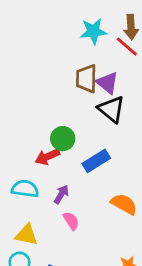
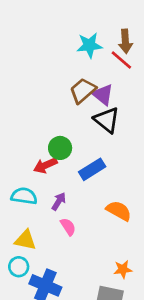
brown trapezoid: (86, 79) -> (83, 91), turned 48

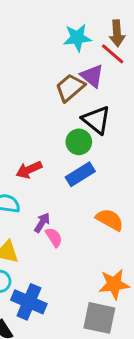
purple triangle: (103, 95) -> (92, 76), moved
green circle: (60, 148) -> (79, 142), moved
purple arrow: (59, 201) -> (42, 223), moved
orange star: (123, 269) -> (114, 284), size x1.5

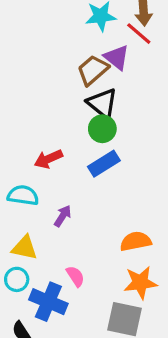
black triangle: (96, 120) -> (102, 103), moved
orange semicircle: (110, 220) -> (136, 241), moved, turned -40
pink semicircle: (54, 237) -> (75, 276), moved

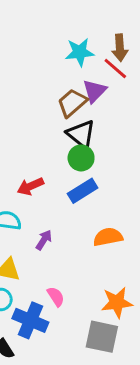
purple triangle: (117, 57) -> (94, 91), turned 35
orange semicircle: (136, 241) -> (108, 237), moved

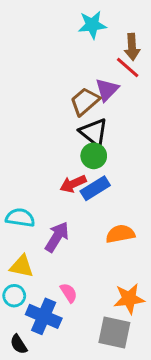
cyan star: (80, 52) -> (92, 25), moved
red arrow: (30, 186) -> (73, 184), moved
purple arrow: (44, 240) -> (57, 237), size x1.5

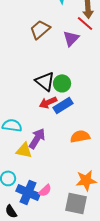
brown trapezoid: (85, 101) -> (40, 29), moved
black triangle: (94, 132) -> (45, 81), moved
yellow triangle: (22, 266) -> (24, 150), moved
pink semicircle: (69, 293) -> (45, 190), moved, turned 80

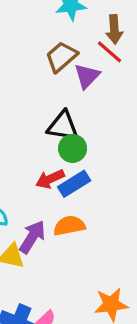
brown trapezoid: (40, 29) -> (61, 57), moved
black triangle: (45, 81) -> (63, 126), moved, turned -30
orange semicircle: (80, 136) -> (69, 226), moved

